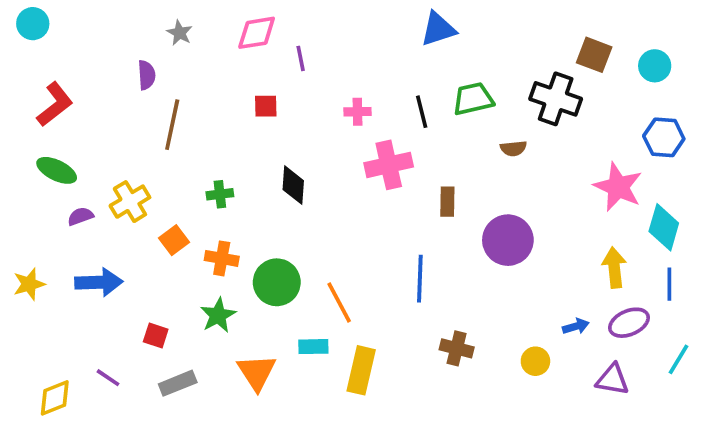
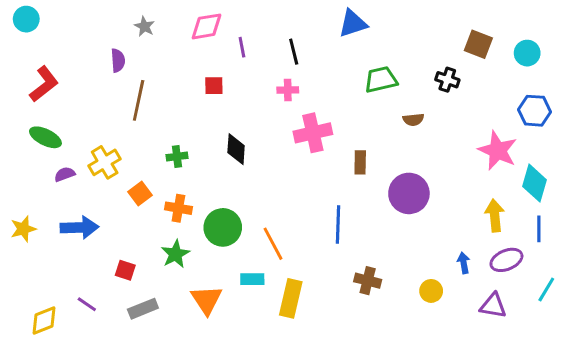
black cross: (556, 99) -> (447, 80), size x0.6
black line: (422, 112) -> (294, 52), moved
blue arrow: (576, 326) -> (464, 263), turned -84

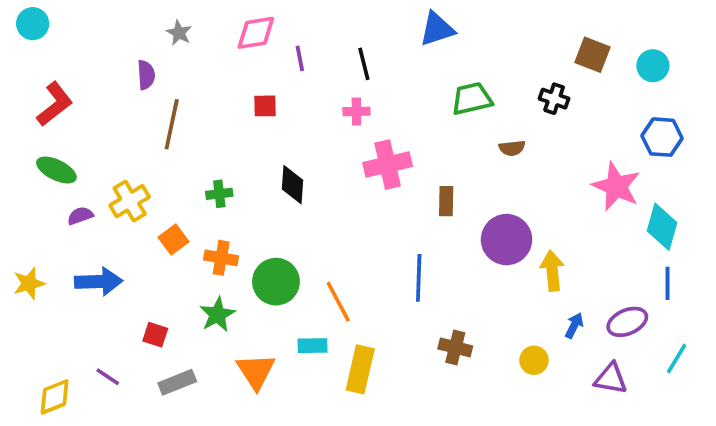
yellow arrow: (495, 216) -> (552, 271), moved
blue arrow: (464, 263) -> (574, 326), turned 36

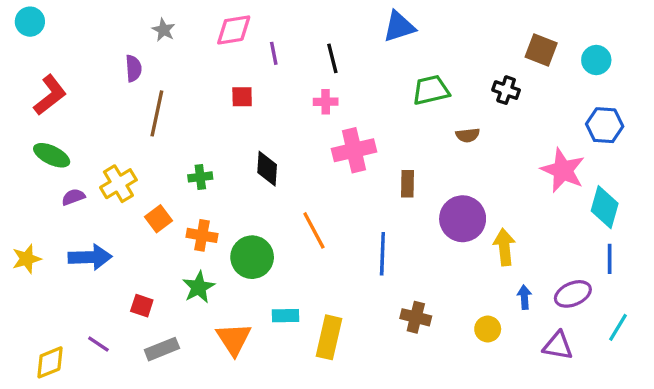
orange line: (338, 302) -> (314, 230), moved
blue arrow: (574, 326) -> (524, 297), turned -30

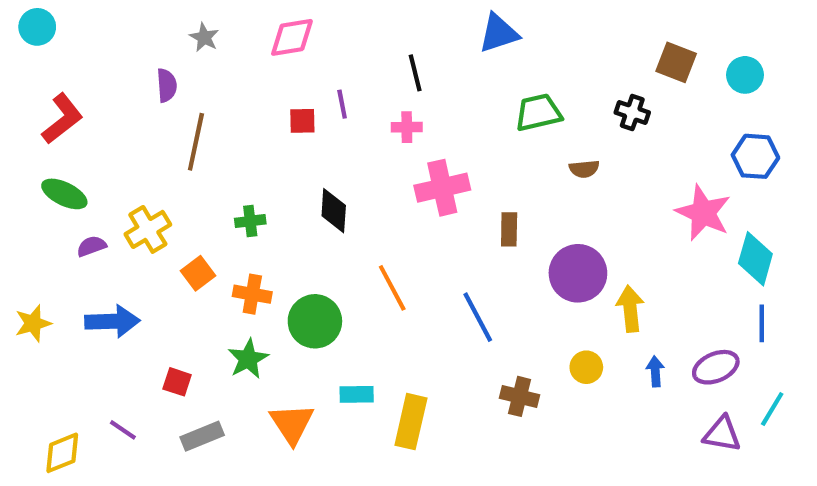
purple line: (274, 53) -> (342, 104), moved
blue line: (382, 254) -> (478, 317), turned -30
yellow circle: (488, 329) -> (586, 367), moved
purple triangle: (558, 346) -> (722, 434), moved

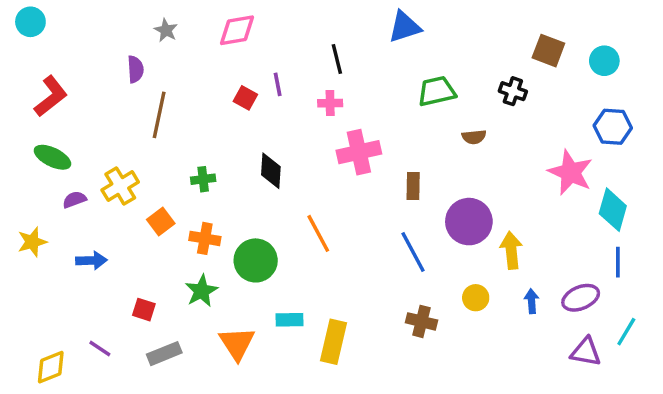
red square: (302, 121) -> (245, 98), turned 30
blue line: (478, 317) -> (413, 252), moved
blue arrow: (112, 321) -> (91, 260), size x0.7
yellow star: (33, 323) -> (32, 242), moved

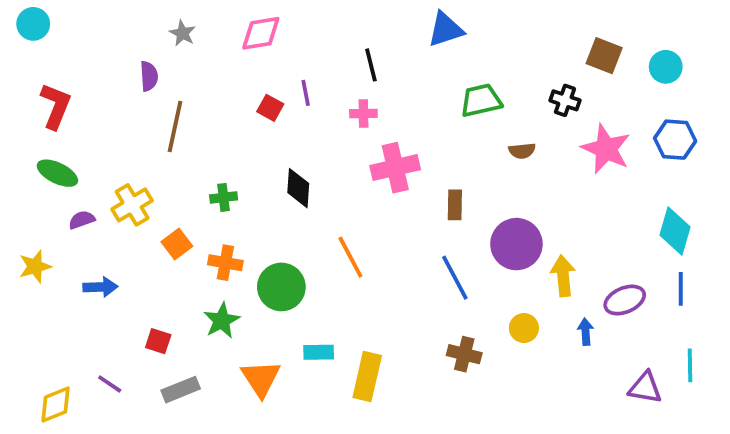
red L-shape: (51, 96) -> (56, 106), turned -30
pink star: (570, 172) -> (606, 149), moved
purple ellipse: (581, 298) -> (625, 300), moved
cyan line: (626, 332) -> (690, 365), turned -32

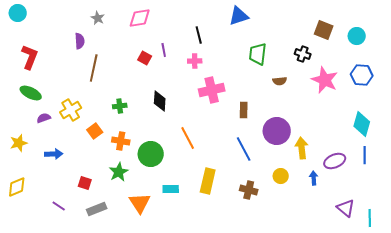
green trapezoid: (481, 100) -> (258, 54), turned -70
cyan line: (690, 365) -> (370, 218), moved
yellow rectangle: (367, 377) -> (208, 181), moved
purple triangle: (645, 388) -> (346, 208), turned 30
yellow diamond: (56, 405) -> (17, 187), moved

